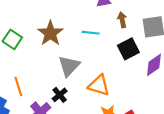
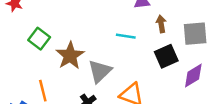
brown star: (50, 33) -> (70, 56), moved

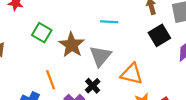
cyan line: (126, 36) -> (109, 22), moved

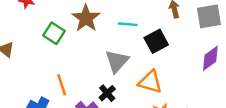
black square: (159, 35) -> (156, 41), moved
brown star: (72, 45) -> (86, 18), moved

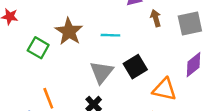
black square: (156, 41) -> (135, 67), moved
orange triangle: (150, 82) -> (164, 89), moved

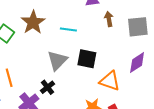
black square: (135, 67) -> (87, 59), turned 36

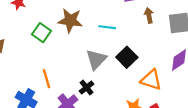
brown star: (33, 22) -> (70, 20), turned -30
black square: (87, 59) -> (127, 57), turned 36

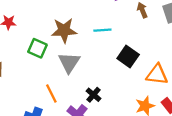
gray triangle: (96, 59) -> (69, 62), moved

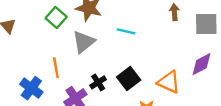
cyan line: (102, 30) -> (126, 31), moved
black square: (128, 57) -> (129, 79), moved

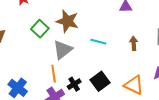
brown arrow: (174, 12) -> (134, 43), moved
orange line: (56, 68) -> (54, 74), moved

